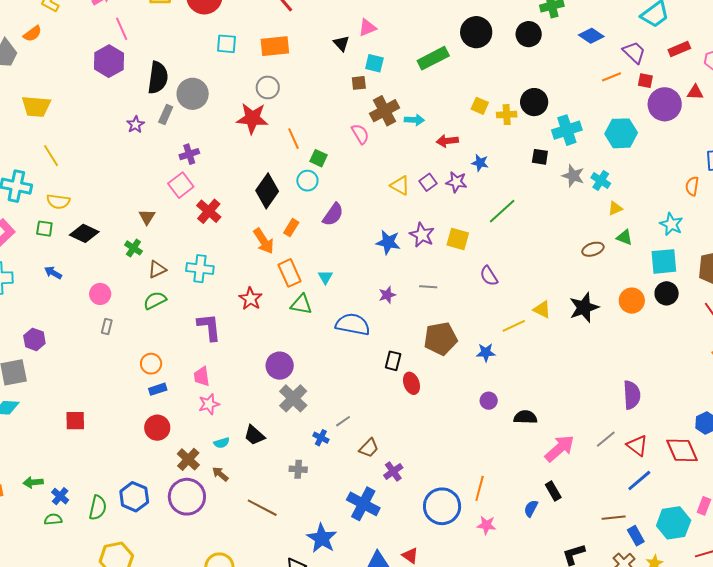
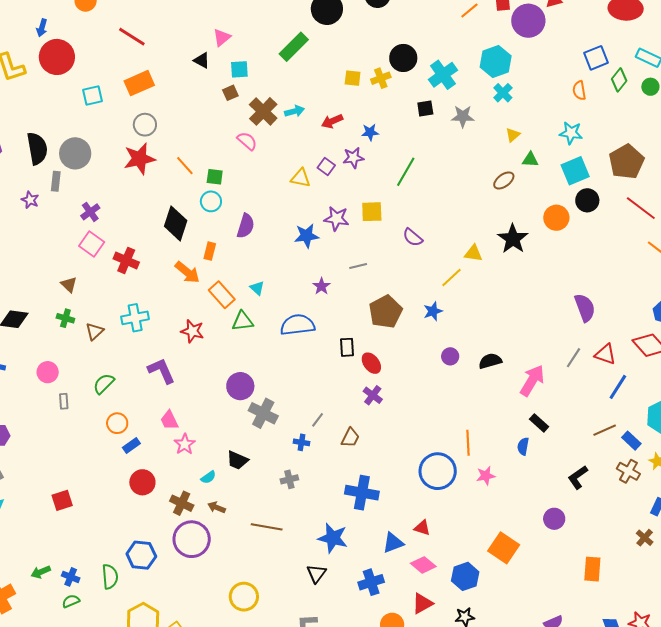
cyan cross: (601, 181) -> (503, 93), moved, turned 30
green semicircle: (155, 300) -> (104, 384), moved
purple cross: (393, 471) -> (373, 395), moved

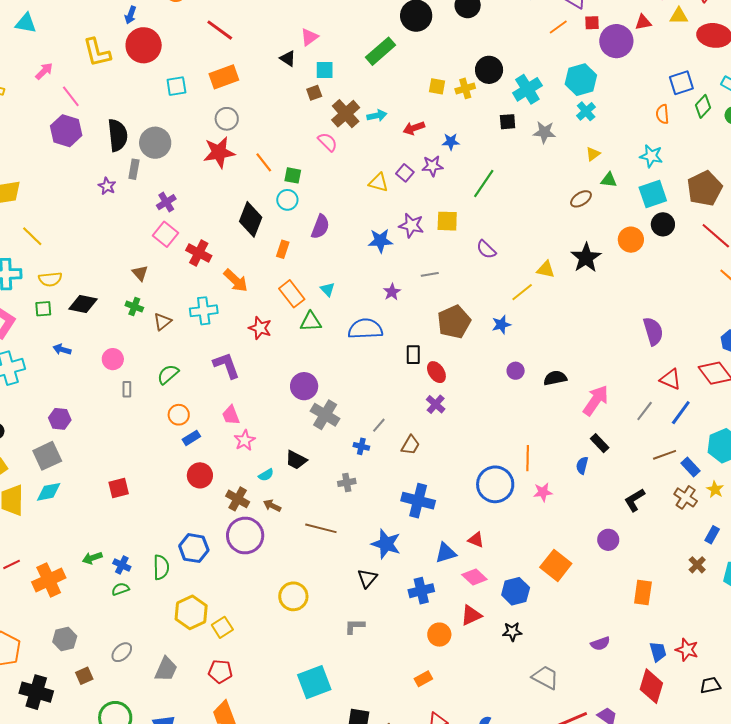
orange arrow: (187, 272) -> (236, 281), moved
gray line: (574, 358) -> (645, 411), moved

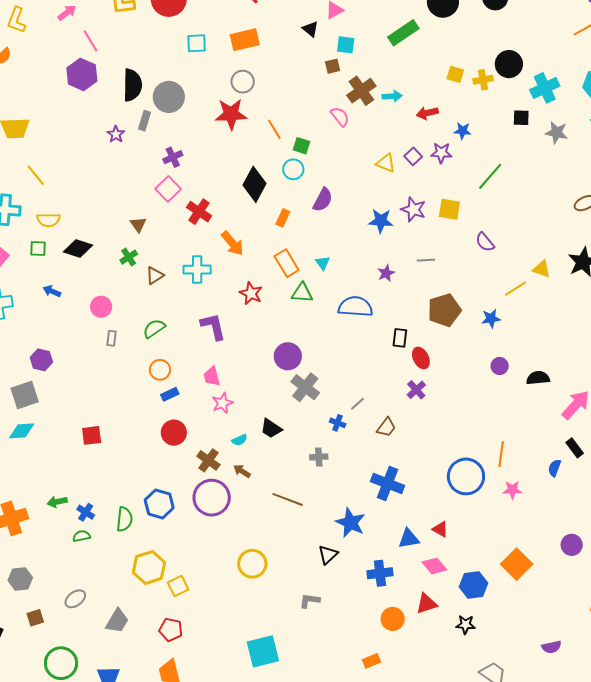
green cross: (134, 307) -> (129, 257), turned 30

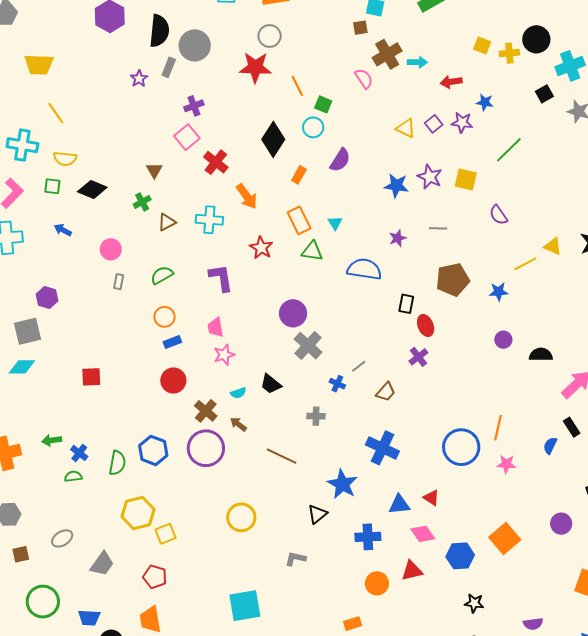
black square: (521, 118) -> (544, 94), turned -36
black star: (465, 625) -> (474, 603), moved

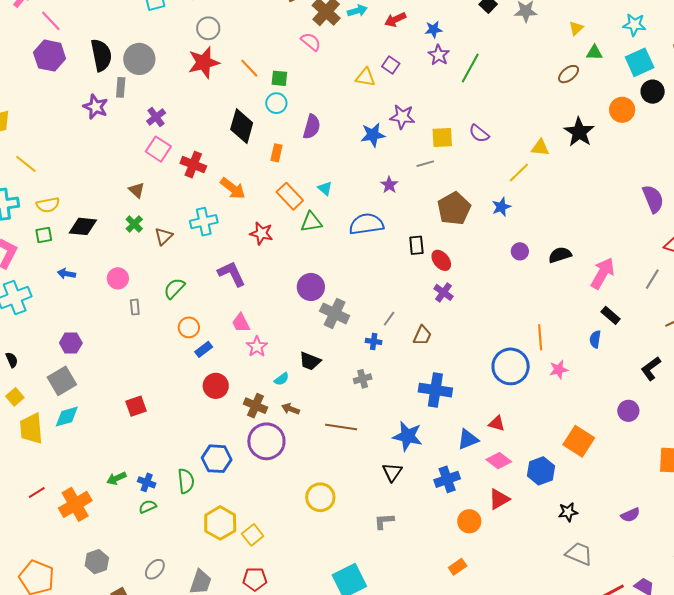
purple star: (139, 79) -> (96, 107), size x1.4
purple star: (462, 123) -> (439, 55), moved, turned -30
yellow square: (466, 179) -> (442, 138), moved

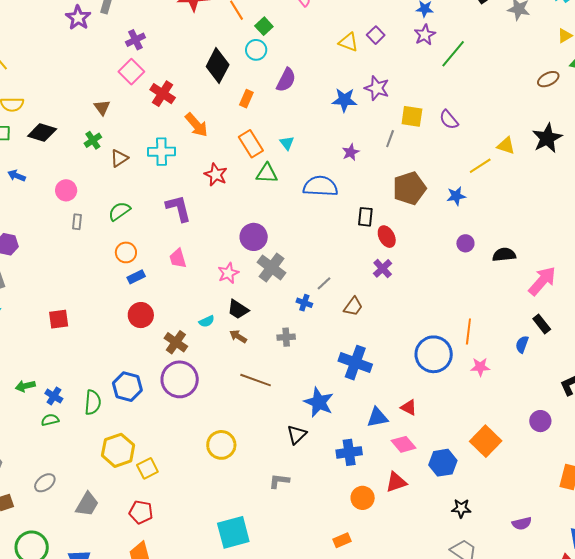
green square: (279, 78) -> (264, 26), turned 30
gray line: (425, 164) -> (390, 139), turned -66
pink star: (257, 347) -> (228, 273), moved
brown arrow: (291, 409) -> (238, 336), moved

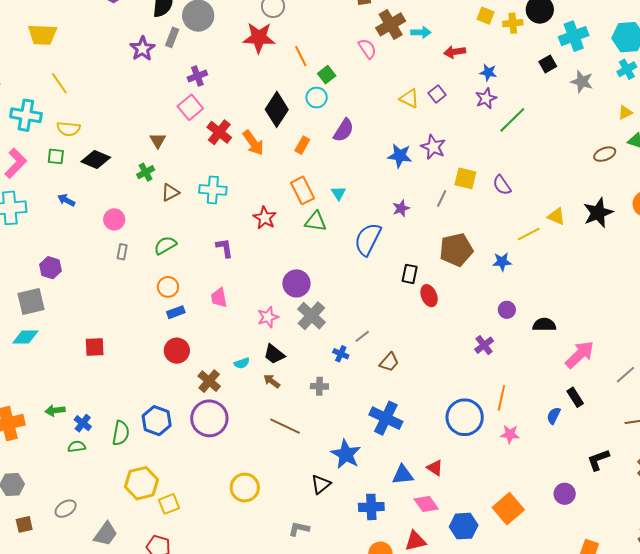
orange arrow: (196, 125) -> (253, 143), moved
blue semicircle: (320, 186) -> (368, 239), turned -72
purple L-shape: (179, 208) -> (224, 248), size x0.7
purple cross: (383, 268) -> (484, 345), moved

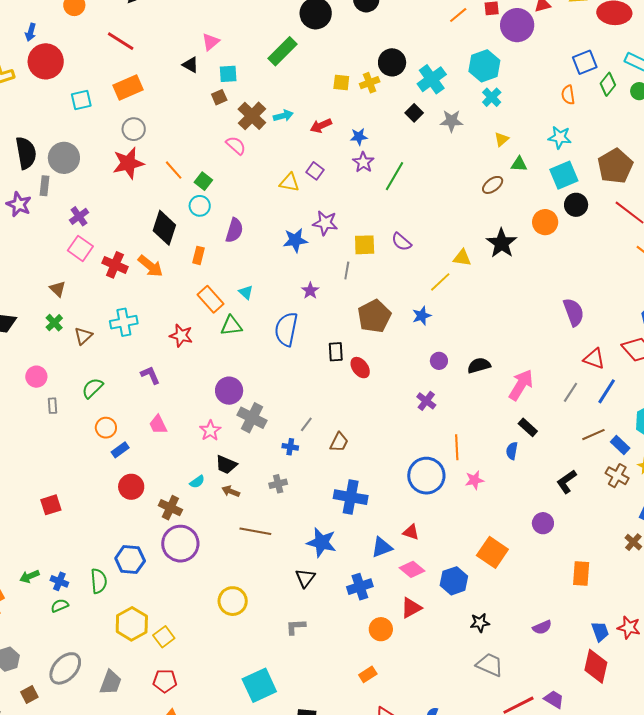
gray ellipse: (66, 509) -> (65, 668), size x1.6

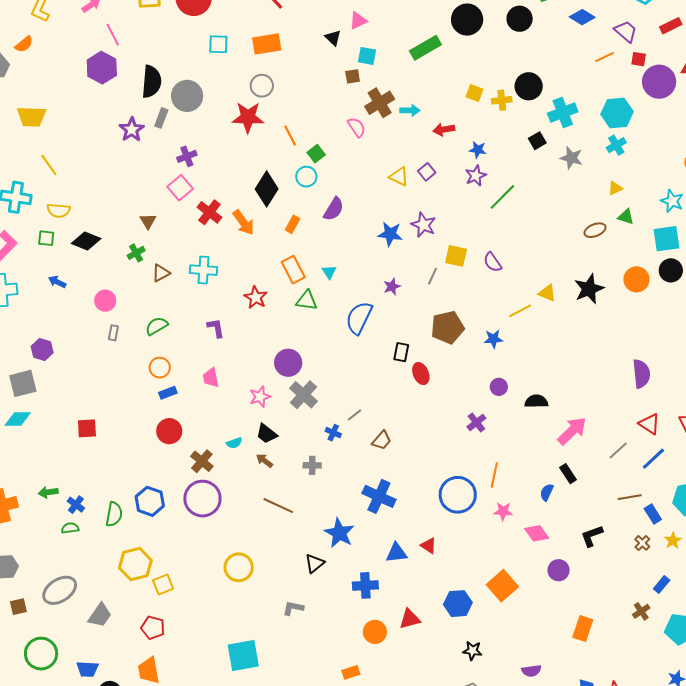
brown cross: (617, 476) -> (642, 543), size x0.7
pink diamond: (412, 569) -> (537, 533), moved

